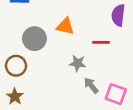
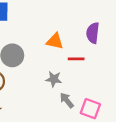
orange triangle: (65, 26) -> (55, 41), moved

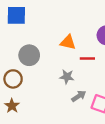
gray arrow: (67, 100) -> (79, 96), turned 96

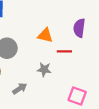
gray arrow: (79, 96) -> (20, 89), moved

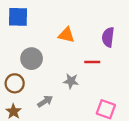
orange triangle: (45, 35) -> (66, 35), moved

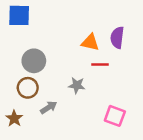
orange triangle: (66, 35) -> (90, 42), moved
brown circle: (15, 83) -> (28, 88), moved

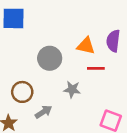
gray circle: (34, 61) -> (50, 58), moved

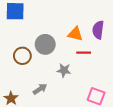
brown circle: (22, 92) -> (22, 56), moved

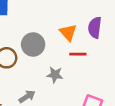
orange triangle: (75, 34) -> (68, 32), turned 35

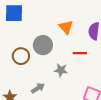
orange triangle: (68, 32) -> (66, 27), moved

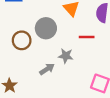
gray arrow: (38, 88) -> (47, 69), moved

